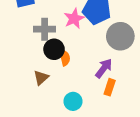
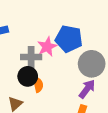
gray cross: (45, 29) -> (31, 57), moved
purple arrow: (104, 68) -> (87, 89), moved

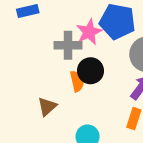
black circle: (28, 76) -> (91, 71), moved

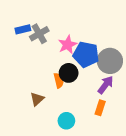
blue pentagon: (117, 21) -> (86, 54), moved
gray cross: (68, 45) -> (39, 34), moved, turned -30

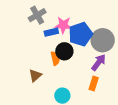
blue rectangle: (23, 29) -> (51, 32), moved
pink star: (67, 45) -> (63, 25), turned 30
blue pentagon: (86, 54) -> (80, 34), turned -30

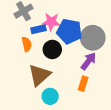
blue pentagon: (80, 34) -> (69, 31), turned 30
orange semicircle: (55, 58) -> (27, 44), moved
brown triangle: (35, 75) -> (39, 75), moved, size x1.6

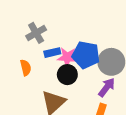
pink star: (51, 22) -> (67, 57), moved
orange semicircle: (27, 44) -> (26, 68), moved

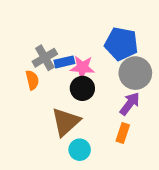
gray cross: (36, 33) -> (45, 58), moved
blue pentagon: (86, 55) -> (121, 44), moved

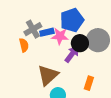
blue pentagon: (121, 44) -> (72, 20), moved, turned -30
black circle: (82, 88) -> (80, 43), moved
purple arrow: (130, 104) -> (72, 54), moved

